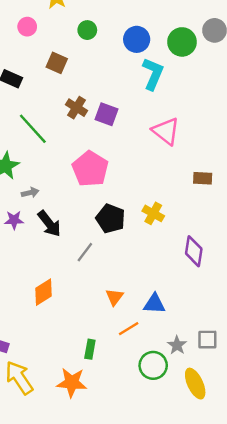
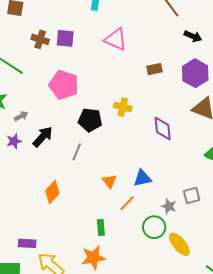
black arrow: (49, 224) -> (43, 137), turned -85
yellow ellipse: (195, 384) -> (179, 244), moved

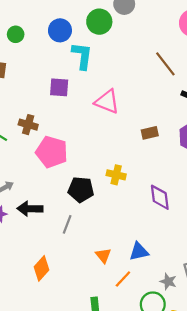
purple square: (65, 38) -> (59, 87), moved
brown cross: (40, 39) -> (28, 125), moved
black arrow: (43, 137) -> (30, 209), turned -130

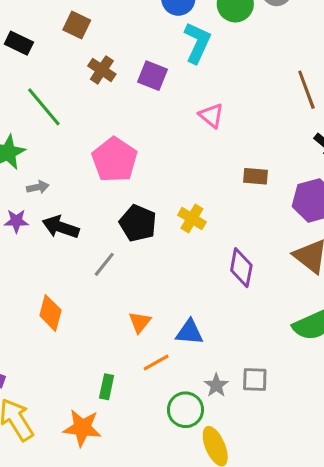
pink triangle: (107, 102) -> (211, 115), size x0.7
brown cross: (28, 125) -> (102, 70), moved
orange diamond: (42, 268) -> (50, 313), turned -45

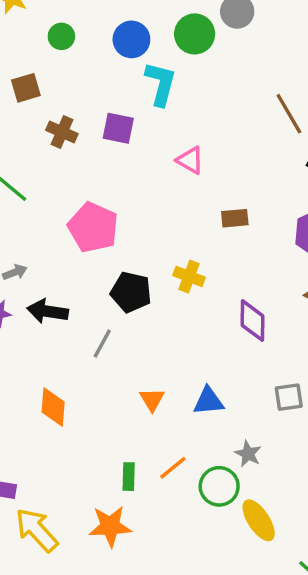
brown square: (77, 25) -> (26, 88), turned -32
brown rectangle: (256, 176) -> (235, 218), moved
orange line: (156, 362) -> (173, 468), moved
gray square: (255, 379) -> (289, 397), moved

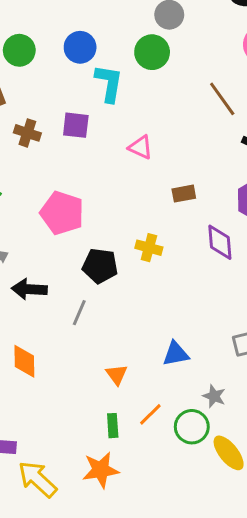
green circle: (195, 34) -> (152, 52), moved
green circle: (61, 36) -> (19, 50), size x1.4
purple diamond: (252, 321) -> (220, 242), moved
orange triangle: (152, 400) -> (117, 374), moved
orange diamond: (53, 407) -> (24, 361), moved

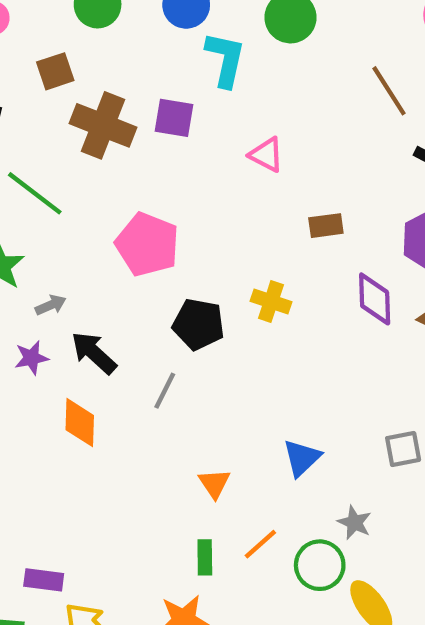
brown cross: (27, 133) -> (103, 125), size x1.6
black arrow: (29, 289) -> (94, 353), turned 36
blue triangle: (176, 354) -> (302, 458), turned -36
orange diamond: (24, 361) -> (80, 423), moved

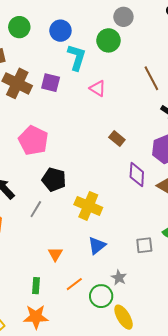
pink triangle: (266, 155) -> (98, 88), moved
brown rectangle: (326, 226) -> (117, 138), turned 42
yellow cross: (271, 302) -> (88, 206), moved, size x1.5
green rectangle: (205, 557) -> (36, 286), moved

